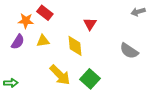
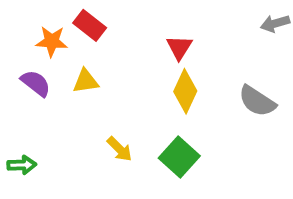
purple semicircle: (18, 42) -> (36, 83), turned -84
yellow diamond: (75, 46) -> (185, 91), moved, turned 30
yellow arrow: (60, 75) -> (119, 149), size x0.6

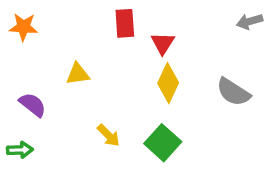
red rectangle: (90, 25) -> (125, 23), moved, turned 48
orange star: (52, 41) -> (24, 27), moved
purple semicircle: (36, 83) -> (33, 105), moved

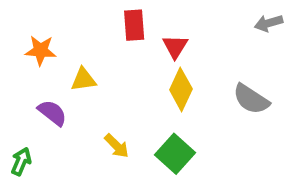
orange star: (24, 27) -> (41, 50), moved
purple semicircle: (33, 105) -> (52, 113), moved
green arrow: (20, 150) -> (21, 161), turned -65

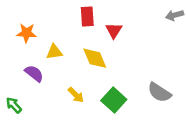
yellow diamond: (181, 89) -> (95, 58), moved, turned -48
gray semicircle: (251, 99) -> (159, 92), moved
green arrow: (21, 161) -> (14, 105), turned -66

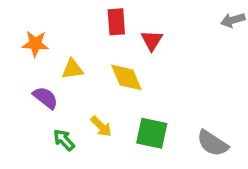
gray semicircle: (159, 92) -> (213, 143), moved
green square: (114, 100) -> (152, 133), turned -30
green arrow: (14, 105) -> (64, 140), moved

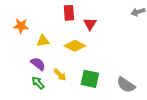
yellow diamond: (126, 77) -> (75, 46), turned -40
purple semicircle: (45, 98) -> (38, 64), moved

